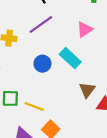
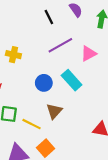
purple line: (41, 25) -> (60, 45), moved
brown triangle: (87, 90) -> (54, 111), moved

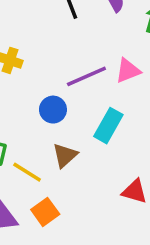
purple line: (60, 45) -> (86, 76), moved
cyan rectangle: (72, 80) -> (108, 126), moved, turned 65

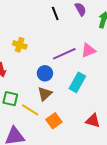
brown triangle: (65, 155) -> (45, 94), moved
orange square: (45, 212) -> (54, 121), moved

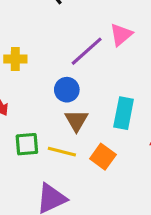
cyan rectangle: (77, 82) -> (124, 113), moved

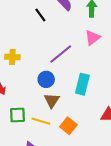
pink triangle: (121, 35) -> (93, 38), moved
cyan rectangle: (124, 113) -> (82, 84), moved

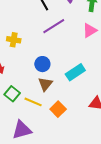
purple line: (61, 54) -> (54, 26), moved
cyan rectangle: (82, 84) -> (75, 72), turned 36
green square: (17, 115) -> (12, 94), turned 35

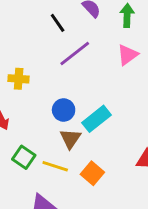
cyan rectangle: (75, 72) -> (96, 119), moved

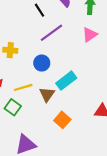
blue circle: (64, 110) -> (42, 63), moved
yellow line: (55, 166) -> (23, 87), moved, turned -36

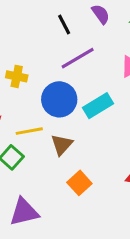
blue circle: (42, 63) -> (59, 99), size x1.5
cyan rectangle: (66, 81) -> (98, 106), moved

